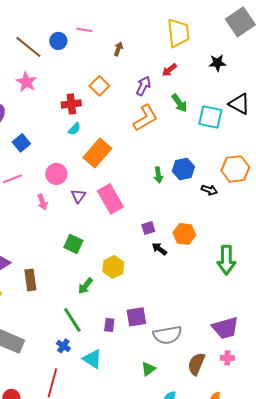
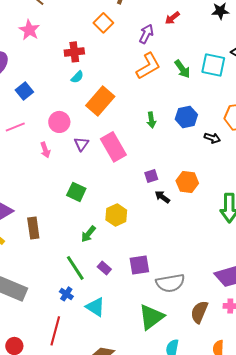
orange square: (99, 86) -> (103, 23), moved
green arrow: (179, 103) -> (182, 69), moved
green arrow: (158, 175) -> (151, 120), moved
purple rectangle: (109, 325) -> (104, 268), moved, turned -56
green triangle: (148, 369) -> (151, 317), size x1.8

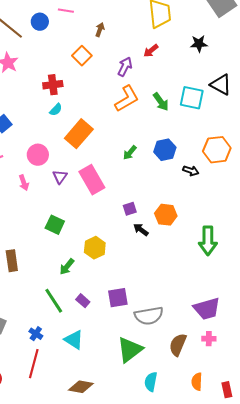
green arrow: (151, 120) -> (130, 153), turned 49
blue cross: (66, 294) -> (36, 334), moved

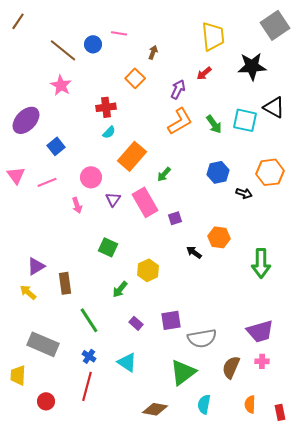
black star: (199, 44) -> (252, 66), size x1.6
green arrow: (130, 153) -> (164, 174), moved
purple square: (130, 209) -> (175, 218), moved
green line: (54, 301) -> (89, 320), moved
brown diamond: (81, 387) -> (155, 409), moved

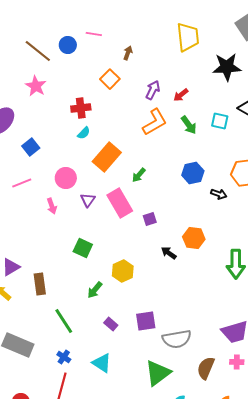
red arrow: (204, 73) -> (181, 95), moved
cyan square: (245, 120) -> (220, 121), size x0.7

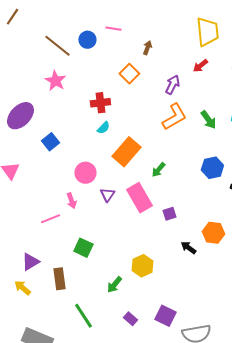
red arrow: (181, 95) -> (200, 66), moved
pink line: (22, 183) -> (50, 219), moved
green square: (83, 248) -> (83, 248), moved
purple square: (146, 321) -> (165, 316), turned 35

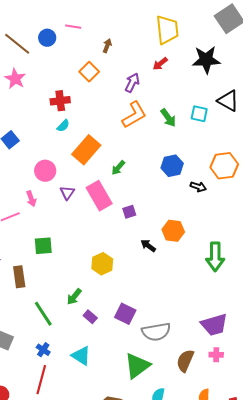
green square: (83, 248) -> (43, 246), turned -30
green arrow: (114, 285) -> (74, 297), moved

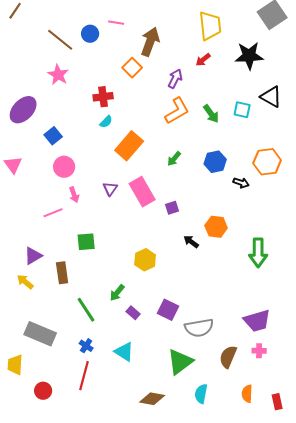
brown arrow: (107, 46) -> (150, 42), size x2.0
green arrow: (118, 168) -> (174, 159), moved
pink circle: (45, 171) -> (64, 167), moved

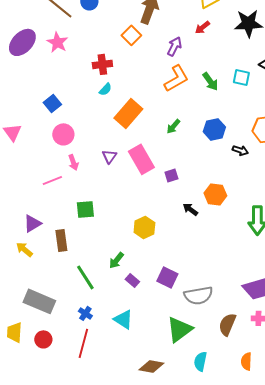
purple ellipse: (23, 110) -> (22, 42), moved
red circle: (43, 391) -> (43, 339), moved

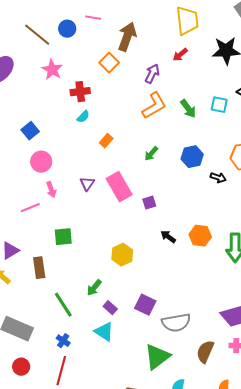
pink star: (57, 42) -> (52, 70), moved
orange rectangle: (128, 113) -> (106, 141), size x0.5
orange hexagon: (215, 194) -> (200, 236), moved
cyan triangle: (123, 319) -> (104, 332), moved

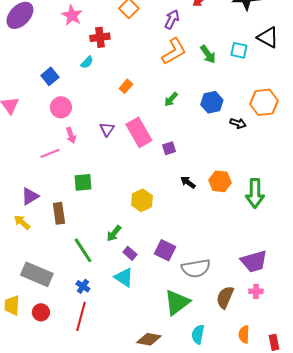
cyan semicircle: (83, 117) -> (87, 62), moved

